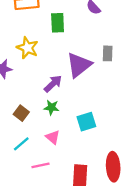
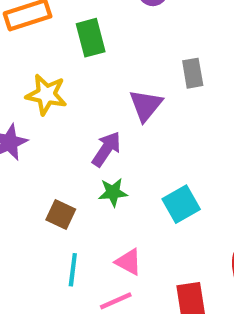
purple triangle: (79, 65) -> (146, 105), size x0.7
pink triangle: (53, 137) -> (128, 262), moved
cyan line: (21, 144) -> (73, 270), turned -30

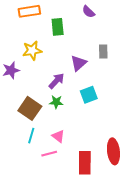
yellow star: (46, 95) -> (32, 51), turned -30
cyan square: (181, 204) -> (89, 95), moved
brown square: (61, 214) -> (30, 108), size x1.6

